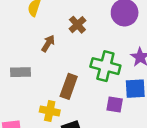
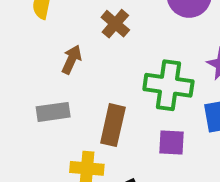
gray rectangle: (21, 72) -> (53, 112), moved
purple square: (115, 105) -> (171, 142), moved

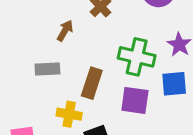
purple square: (171, 142) -> (135, 100), size x1.4

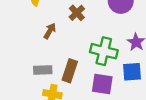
gray rectangle: (47, 69) -> (43, 70), moved

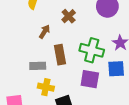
brown rectangle: (70, 71) -> (60, 55), moved, turned -30

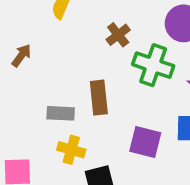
brown arrow: (45, 32) -> (21, 55), moved
green cross: (92, 50) -> (153, 65), moved

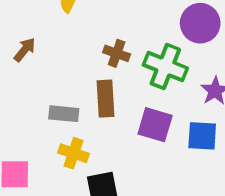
brown cross: (118, 35) -> (117, 53), moved, turned -35
purple square: (145, 142) -> (155, 125), moved

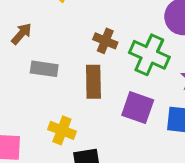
gray rectangle: (64, 114) -> (44, 69), moved

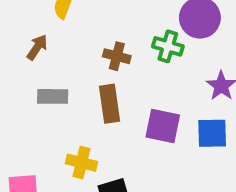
brown arrow: (21, 34) -> (37, 47), moved
green cross: (149, 55) -> (168, 46), moved, size x0.7

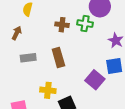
brown cross: (117, 56) -> (62, 25), moved
purple square: (163, 126) -> (95, 80), moved, turned 36

